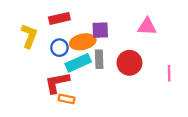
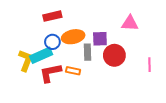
purple square: (100, 30) -> (100, 39), moved
yellow L-shape: (29, 36) -> (26, 60), moved
cyan rectangle: (78, 63) -> (41, 55), moved
orange rectangle: (66, 99) -> (73, 71), moved

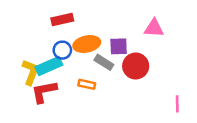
gray rectangle: (88, 52) -> (104, 62), turned -56
pink line: (149, 65) -> (177, 104), moved
red L-shape: (50, 73) -> (44, 92), moved

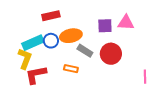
purple square: (119, 46) -> (105, 26), moved
cyan rectangle: (49, 66) -> (33, 43), moved
pink line: (177, 104) -> (145, 77), moved

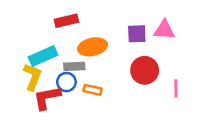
blue circle: (51, 41) -> (66, 82), moved
gray rectangle: (85, 51) -> (74, 66), moved, turned -35
pink line: (145, 77) -> (176, 89), moved

